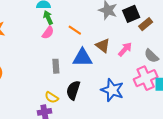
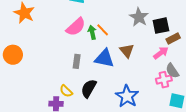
green arrow: (48, 18) -> (92, 32), moved
pink semicircle: (48, 33) -> (76, 27), size x1.5
pink arrow: (125, 49) -> (161, 53), moved
pink cross: (146, 78) -> (164, 80), moved, size x0.7

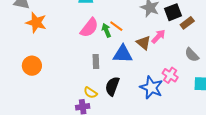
pink arrow: (161, 53) -> (158, 36), moved
pink cross: (164, 80) -> (170, 75), moved, turned -35

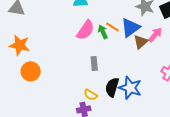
orange star: (36, 23) -> (20, 45), moved
brown triangle: (144, 43) -> (141, 42), turned 42
blue triangle: (123, 54) -> (131, 28), moved, turned -35
blue star: (151, 88) -> (130, 88), moved

